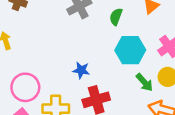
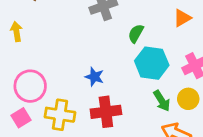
green semicircle: (116, 17) -> (136, 33), moved

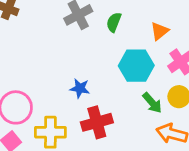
orange triangle: (182, 18) -> (160, 31), moved
green semicircle: (136, 33) -> (114, 22), moved

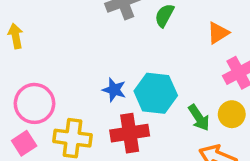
cyan hexagon: (136, 66) -> (156, 93), moved

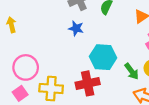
blue star: (114, 90) -> (76, 28), moved

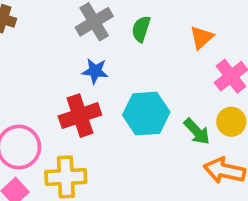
red cross: (88, 83) -> (80, 116), moved

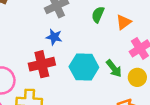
green semicircle: (141, 29) -> (98, 15), moved
green arrow: (197, 131) -> (114, 68), moved

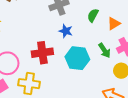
blue star: (54, 37) -> (66, 31), moved
green arrow: (114, 68) -> (104, 50), moved

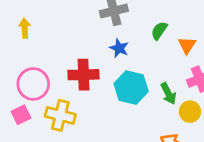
orange triangle: (114, 24) -> (187, 45), turned -32
green arrow: (104, 50) -> (168, 94), moved

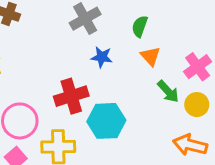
orange triangle: (187, 45) -> (150, 56), moved
cyan hexagon: (131, 88) -> (106, 121), moved

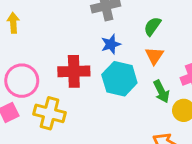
blue star: (102, 57) -> (111, 44), turned 30
cyan hexagon: (106, 121) -> (119, 79), moved

